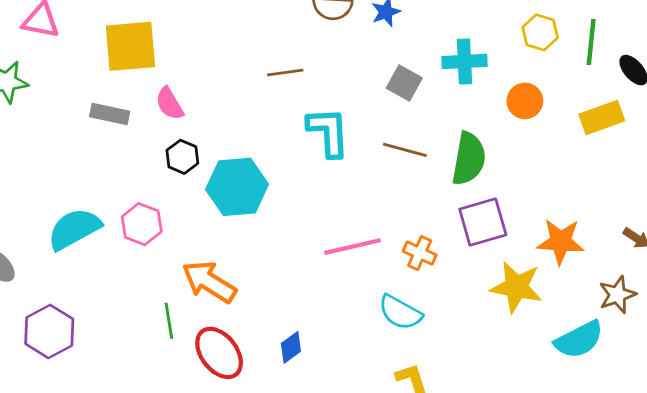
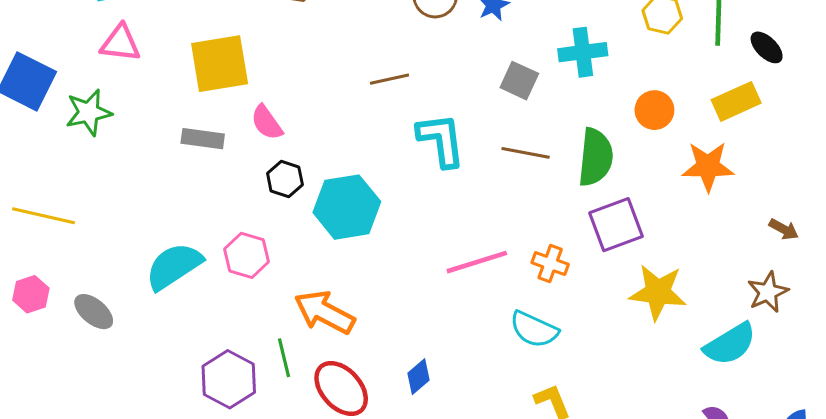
orange circle: (525, 101) -> (654, 110), moved
orange star: (561, 242) -> (708, 166), moved
purple hexagon: (49, 331) -> (229, 379), moved

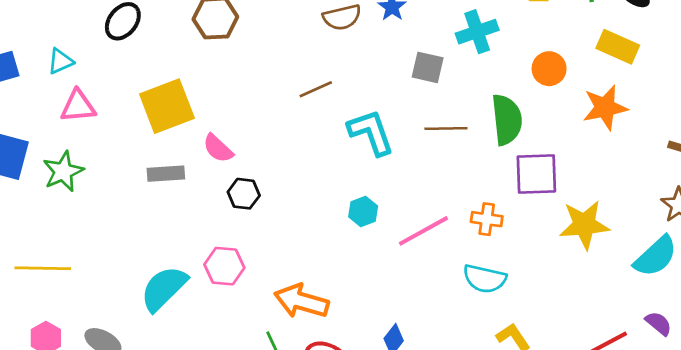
yellow rectangle: (736, 101) -> (618, 47), turned 60
cyan hexagon: (347, 207) -> (363, 211), moved, size x0.5
purple square: (616, 225) -> (536, 174), turned 30

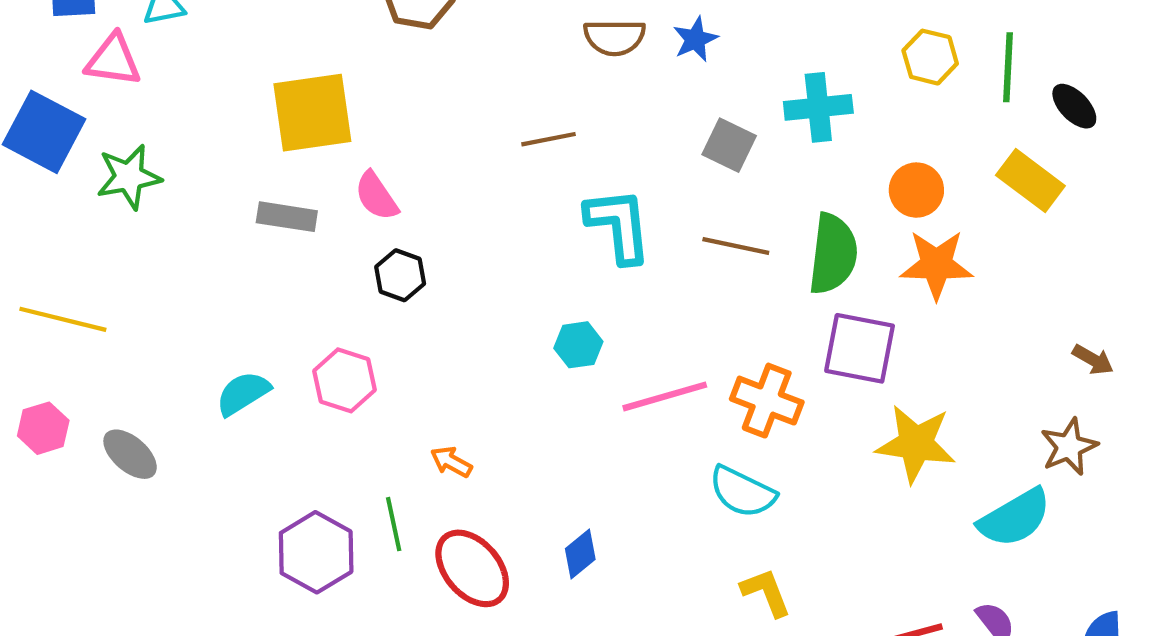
pink triangle: (78, 106) -> (113, 60), moved
orange star: (605, 108) -> (936, 265), moved
orange cross: (487, 219) -> (767, 401), size x1.4
cyan semicircle: (164, 288) -> (243, 393), size x0.7
orange arrow: (301, 301) -> (451, 462), size x0.5

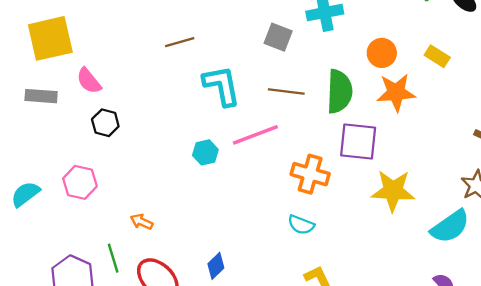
yellow rectangle: (1030, 180) -> (437, 56), moved, size x0.7
pink line: (665, 396) -> (255, 135), moved
cyan semicircle: (742, 492) -> (301, 225), size x0.7

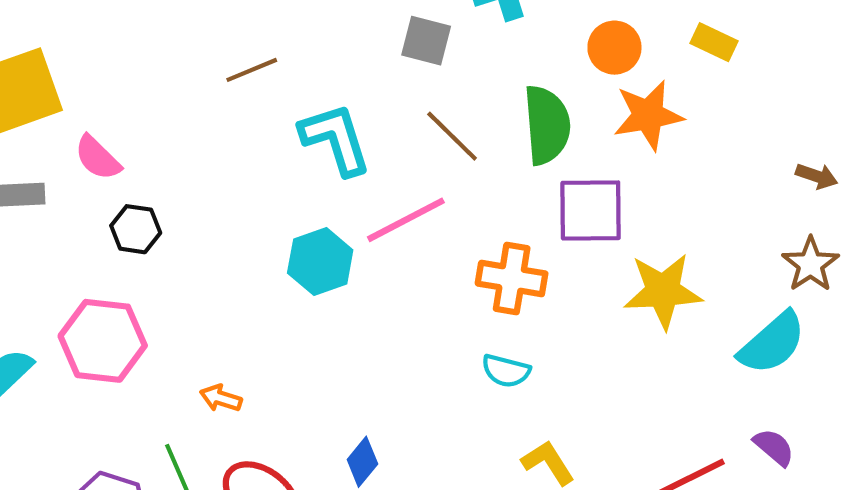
brown line: (286, 92) -> (452, 136), turned 44
cyan hexagon: (205, 152) -> (320, 261), size x1.4
pink hexagon: (80, 182) -> (103, 341), size x1.4

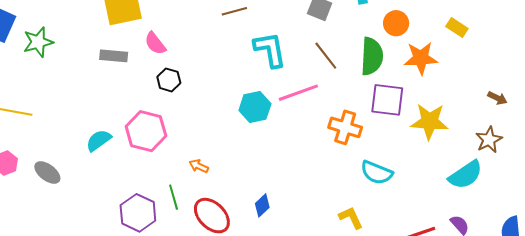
orange circle: (614, 48) -> (396, 23), moved
yellow star: (663, 291) -> (429, 121), moved
cyan semicircle: (506, 371) -> (377, 173), moved, size x1.4

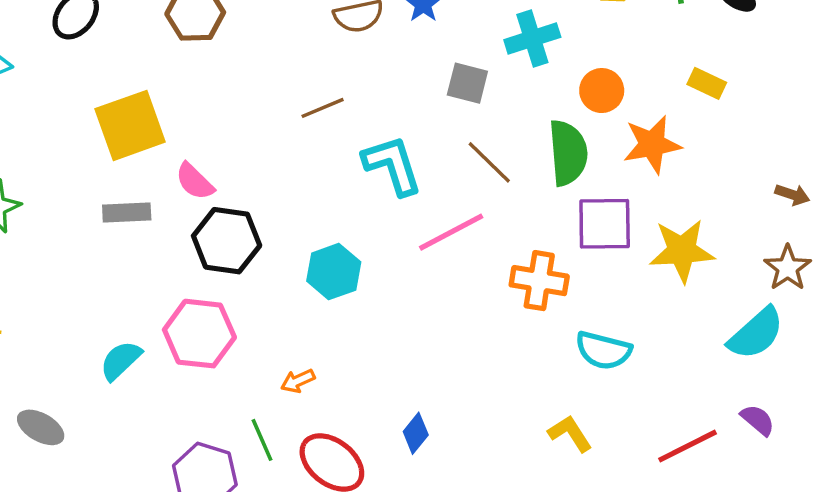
black hexagon: (169, 80) -> (227, 241), size x1.6
cyan hexagon: (255, 107) -> (334, 272), moved
orange arrow: (199, 166) -> (298, 381), turned -42

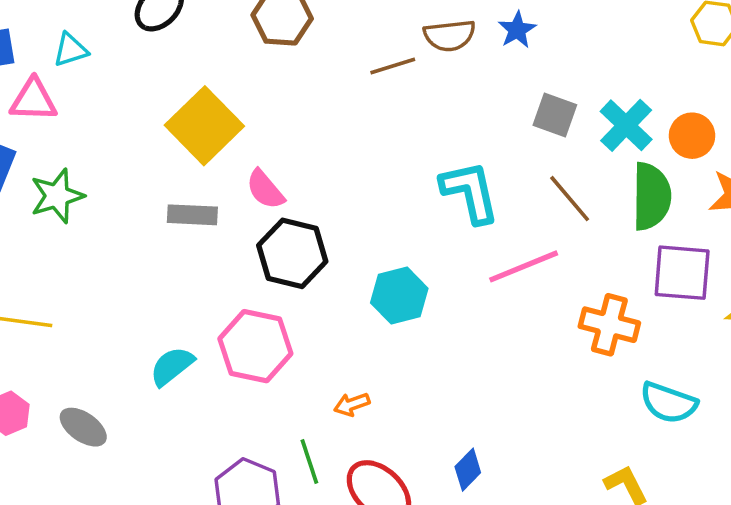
cyan cross: (532, 38) -> (626, 125), moved, turned -34
brown line: (323, 108) -> (393, 66), moved
yellow square: (130, 125) -> (204, 126), turned -30

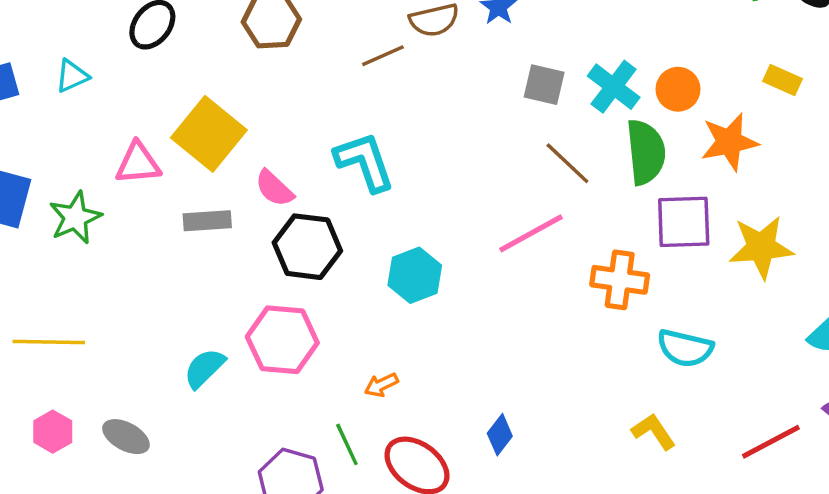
pink triangle: (33, 100) -> (138, 163), moved
cyan L-shape: (470, 192) -> (365, 162), moved

